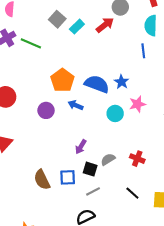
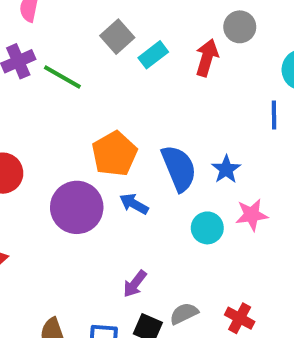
red arrow: (105, 25) -> (207, 58), turned -42
blue semicircle: (97, 84) -> (179, 168), turned 40
purple circle: (46, 110) -> (77, 207), size x1.6

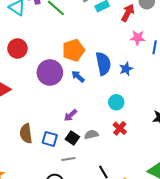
pink star: (252, 215) -> (138, 38), moved
cyan circle: (207, 228) -> (116, 102), moved
red cross: (240, 318) -> (120, 128), moved

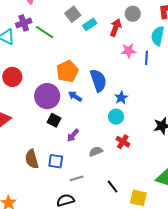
blue star: (126, 69) -> (121, 98), moved
black square: (72, 138) -> (54, 120), moved

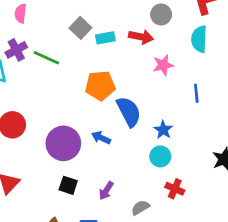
cyan rectangle: (90, 24) -> (105, 38), turned 32
red arrow: (116, 28) -> (141, 37), turned 90
blue line: (146, 58) -> (196, 93), moved
orange pentagon: (67, 71) -> (100, 86), moved, turned 30
black square: (54, 120) -> (68, 185), moved

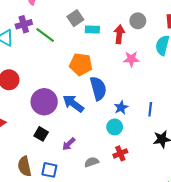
red arrow: (141, 37) -> (119, 34), turned -108
blue line: (196, 93) -> (150, 109), moved
blue arrow: (101, 138) -> (73, 104), size x1.5
red cross: (175, 189) -> (120, 153), turned 32

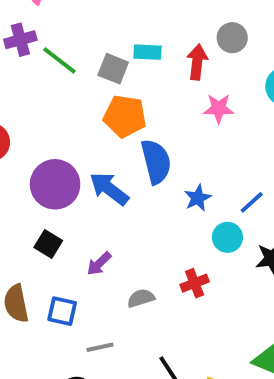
gray square: (75, 18) -> (113, 69), moved, turned -35
blue line: (150, 109) -> (252, 202), turned 40
cyan circle: (115, 127) -> (227, 237), moved

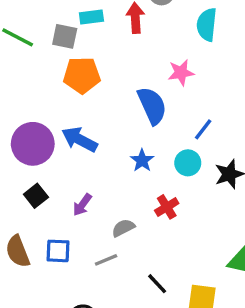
pink star: (219, 108) -> (181, 73), moved
blue semicircle: (156, 162) -> (152, 106), moved
blue star: (198, 198) -> (142, 160), moved
black square: (48, 244) -> (36, 196), turned 30
gray line: (100, 347) -> (106, 260), moved

